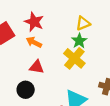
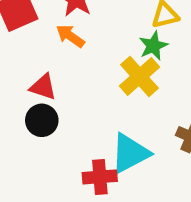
red triangle: (37, 67) -> (43, 87), moved

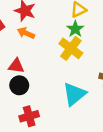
red cross: (100, 177) -> (29, 116), moved

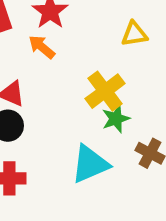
green star: (75, 29) -> (116, 119), moved

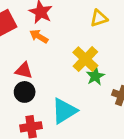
cyan triangle: (90, 164) -> (64, 111), moved

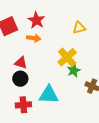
orange arrow: (39, 36) -> (34, 38), turned 152
cyan triangle: (64, 111) -> (49, 95), turned 30

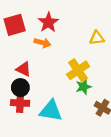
red cross: (23, 105) -> (20, 103), moved

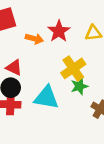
red star: (48, 22) -> (59, 31), moved
cyan triangle: (51, 111) -> (46, 98), moved

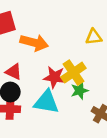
red star: (59, 31) -> (54, 77), moved, turned -30
orange arrow: (34, 39) -> (34, 43), size x1.5

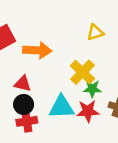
red star: (54, 77) -> (88, 111), moved
green star: (80, 91) -> (92, 89), turned 30

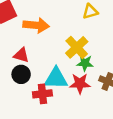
red cross: (27, 121) -> (42, 94), moved

